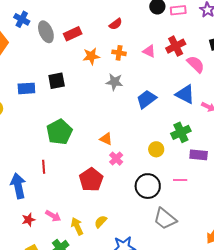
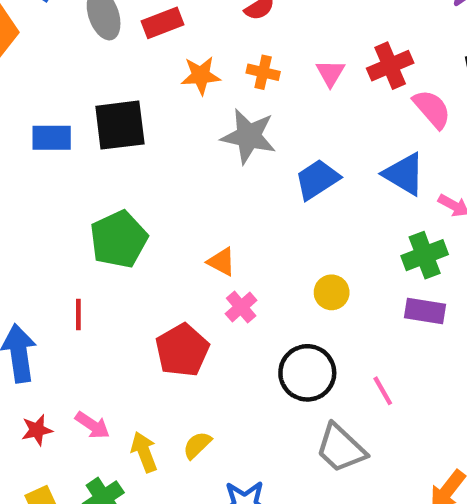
pink triangle: (149, 51) -> (330, 73), turned 32
black square: (57, 81) -> (120, 125), size x1.4
gray star: (114, 82) -> (249, 136), size x1.4
green cross: (181, 132) -> (425, 255), moved
pink line: (180, 180) -> (383, 391), moved, turned 56

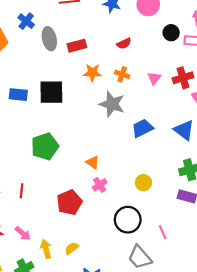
red line: (78, 315) -> (22, 191), moved

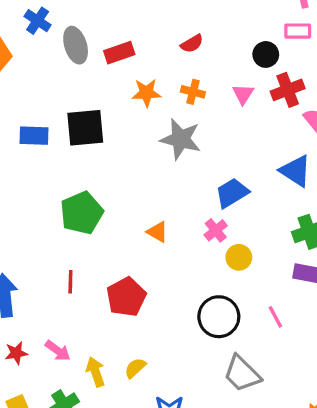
black circle: (171, 33) -> (266, 54), moved
blue trapezoid: (142, 128) -> (232, 193), moved
pink cross: (100, 185) -> (216, 230), moved
red line: (22, 191) -> (70, 282), moved
pink line: (163, 232) -> (275, 317), moved

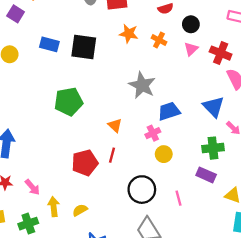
black circle: (266, 54) -> (191, 24), moved
red cross: (288, 90) -> (221, 53), turned 30
gray star: (181, 139) -> (142, 85), moved
red line: (70, 282) -> (112, 155), moved

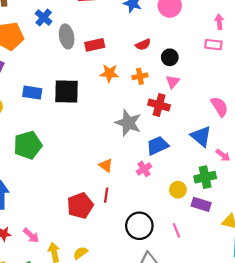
orange cross: (159, 40) -> (140, 76), turned -32
red cross: (221, 53) -> (159, 105), moved
green pentagon: (69, 102) -> (28, 145), moved
yellow circle: (164, 154) -> (178, 190), moved

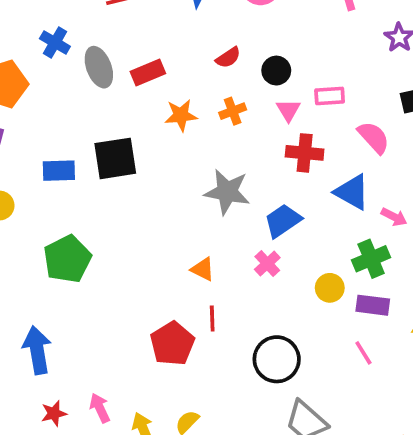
pink rectangle: (213, 45) -> (330, 96), moved
red cross: (159, 105) -> (305, 153), moved
pink line: (176, 230) -> (363, 353), moved
pink arrow: (31, 235) -> (100, 408), turned -147

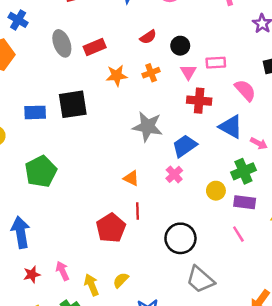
blue cross: (55, 42) -> (18, 20), moved

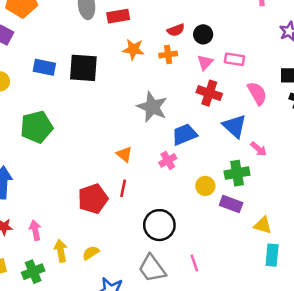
red semicircle: (148, 37) -> (176, 30), moved
pink line: (238, 234) -> (194, 263), moved
gray trapezoid: (200, 280) -> (152, 268), moved

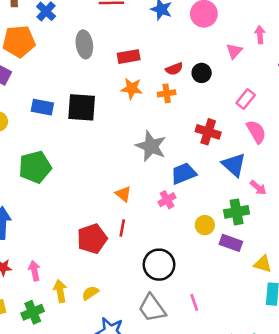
red rectangle: (118, 16) -> (129, 57), moved
pink rectangle: (234, 59) -> (246, 99), moved, turned -60
pink triangle: (205, 62) -> (234, 51), moved

